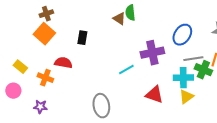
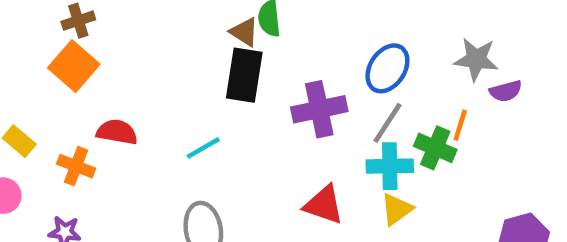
black rectangle: (82, 38) -> (244, 75), moved, size x1.6
gray line: (193, 59) -> (387, 123), moved, turned -48
cyan line: (126, 70) -> (203, 148), moved

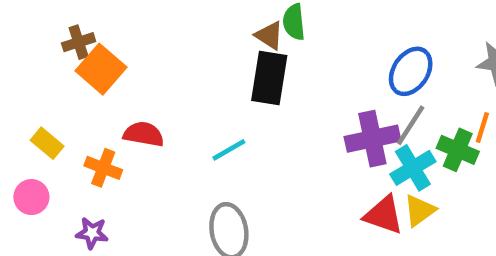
brown cross: (78, 21) -> (79, 42), moved
purple cross: (319, 109) -> (372, 139), moved
cyan cross: (390, 166) -> (413, 168), turned -30
red triangle: (324, 205) -> (384, 215), moved

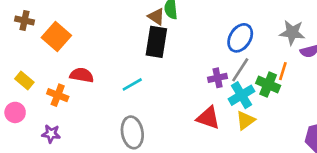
brown cross: (79, 42) -> (24, 21), moved, turned 30
purple cross: (372, 139) -> (218, 78), size x0.6
red triangle: (384, 215) -> (208, 118), moved

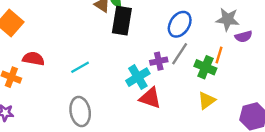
black rectangle: (156, 42) -> (122, 21), moved
cyan cross: (242, 95) -> (138, 77), moved
yellow triangle: (246, 120) -> (207, 100), moved

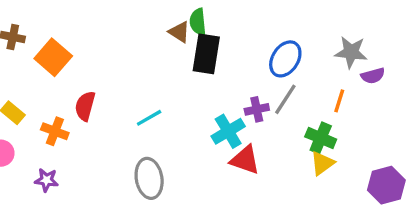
red semicircle: (33, 59) -> (85, 106), turned -85
green cross: (205, 67) -> (321, 138), moved

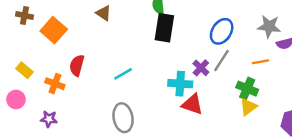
brown triangle: (179, 32) -> (104, 13), moved
orange line: (339, 101) -> (261, 62), turned 63
purple cross: (257, 109) -> (201, 68), turned -35
cyan cross: (228, 131) -> (180, 84), turned 35

